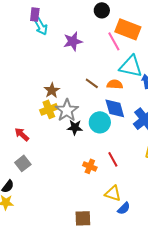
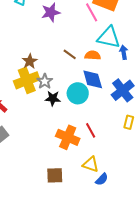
yellow cross: (49, 109) -> (27, 80), size x1.4
gray star: (67, 110) -> (45, 81), size x0.7
orange cross: (90, 166) -> (68, 137), size x1.6
brown square: (83, 218) -> (55, 175), moved

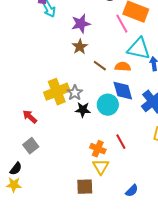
brown star: (30, 61) -> (80, 47), moved
orange cross: (68, 137) -> (98, 149), size x0.7
yellow triangle: (91, 164) -> (101, 167), moved, turned 42

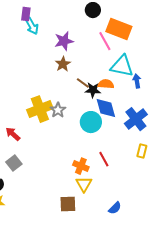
black star: (83, 110) -> (93, 90), moved

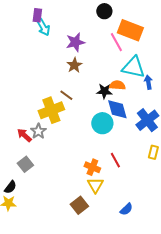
brown line: (83, 83) -> (66, 95), moved
gray star: (58, 110) -> (38, 131), moved
brown square: (68, 204) -> (79, 205), turned -36

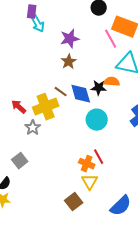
blue diamond: (117, 109) -> (81, 94), moved
red arrow: (24, 135) -> (19, 107), moved
red line: (115, 160) -> (99, 157), moved
blue semicircle: (126, 209) -> (121, 206), size x1.6

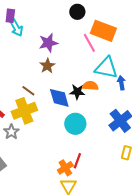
brown line: (61, 92) -> (28, 91), moved
red line: (99, 157) -> (77, 161), turned 49
orange cross: (87, 164) -> (65, 168), turned 35

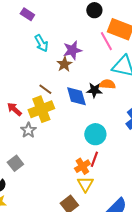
purple rectangle: (10, 16) -> (27, 14), turned -64
cyan arrow: (16, 28) -> (41, 43), moved
purple star: (48, 43) -> (72, 50), moved
cyan circle: (75, 124) -> (95, 134), moved

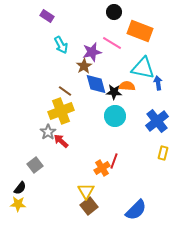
pink line: (106, 41) -> (112, 43), moved, turned -30
blue diamond: (76, 96) -> (96, 84), moved
red arrow: (14, 109) -> (61, 141), moved
cyan circle: (95, 134) -> (115, 116), moved
yellow triangle: (85, 184) -> (86, 191), moved

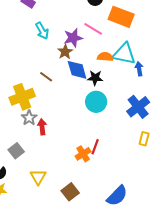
orange semicircle: (127, 86) -> (105, 57), moved
yellow cross: (61, 111) -> (22, 97), moved
red arrow: (61, 141) -> (42, 127), turned 42
yellow triangle: (86, 191) -> (38, 177), moved

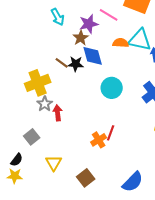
black star: (95, 78) -> (76, 64), moved

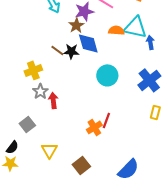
yellow cross: (38, 83) -> (33, 70), size x0.7

